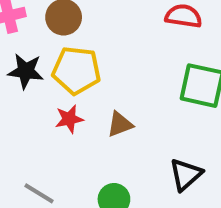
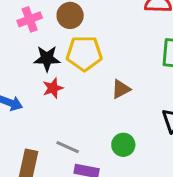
red star: (69, 119) -> (53, 88), moved

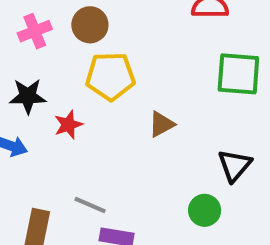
black star: (47, 58) -> (28, 96), moved
green circle: (123, 145) -> (205, 210), moved

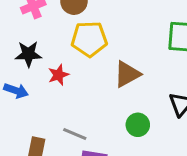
brown triangle: (161, 124) -> (127, 74), size x1.4
green circle: (205, 210) -> (138, 125), moved

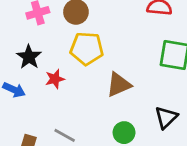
black star: (28, 54) -> (29, 57), turned 30

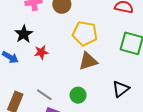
yellow pentagon: (87, 49) -> (85, 33), moved
green circle: (124, 133) -> (78, 95), moved

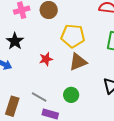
red star: (41, 52) -> (46, 59), moved

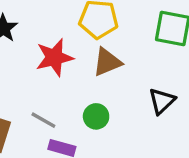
red star: (46, 59) -> (54, 58), size x1.6

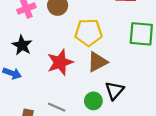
black triangle: (162, 101) -> (114, 91), moved

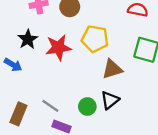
red star: (60, 62) -> (58, 48), moved
brown triangle: (97, 62) -> (112, 69), moved

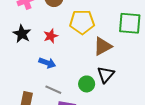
red star: (58, 48) -> (51, 36), size x0.6
blue arrow: (13, 65) -> (47, 63), moved

